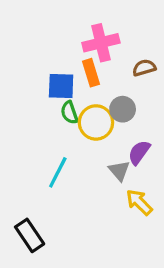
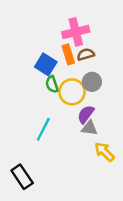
brown semicircle: (144, 68) -> (86, 54), moved
blue square: (61, 86) -> (46, 64), turned 30
purple semicircle: (139, 152) -> (86, 114), moved
gray triangle: (119, 171) -> (89, 128), turned -42

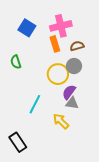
brown semicircle: (86, 54) -> (77, 46), moved
blue square: (46, 64) -> (27, 28), moved
green semicircle: (52, 84) -> (16, 62), moved
yellow arrow: (104, 152) -> (61, 121), moved

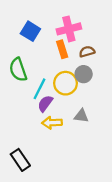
green semicircle: (16, 62) -> (18, 70), size x1.5
purple semicircle: (69, 92) -> (45, 104), moved
cyan line: (35, 104) -> (40, 89), moved
yellow arrow: (61, 121) -> (52, 123), moved, turned -48

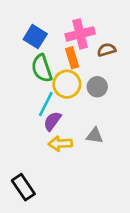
brown semicircle: (87, 52) -> (106, 50), moved
green semicircle: (18, 70) -> (42, 68), moved
yellow circle: (65, 83) -> (67, 84), moved

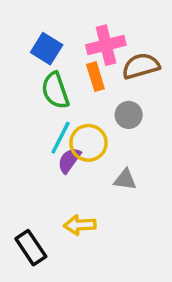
brown semicircle: (106, 50) -> (141, 66), size x1.5
yellow circle: (67, 84) -> (88, 143), moved
yellow arrow: (60, 144) -> (80, 225), moved

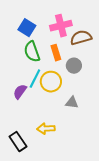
orange rectangle: (95, 77) -> (56, 53), moved
purple semicircle: (69, 160) -> (20, 92), moved

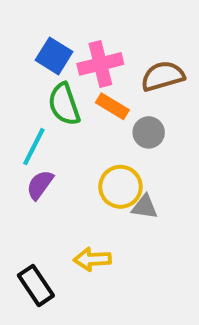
pink cross: (61, 26) -> (100, 64), moved
orange rectangle: (56, 53) -> (112, 106), turned -42
cyan line: (35, 79) -> (34, 147), moved
yellow circle: (51, 82) -> (120, 187), moved

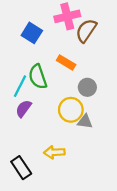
pink cross: (100, 64) -> (67, 16), moved
brown semicircle: (163, 76) -> (86, 31), moved, turned -40
green semicircle: (64, 104) -> (38, 77), moved
gray circle: (149, 132) -> (87, 87), moved

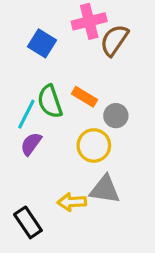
orange rectangle: (66, 62) -> (84, 97), moved
gray triangle: (85, 122) -> (105, 189), moved, size x1.5

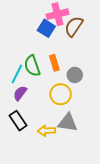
blue square: (42, 43) -> (46, 28), moved
orange rectangle: (84, 97) -> (54, 63), turned 42
black rectangle: (28, 222) -> (18, 121), moved

